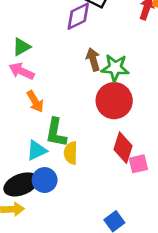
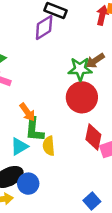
brown arrow: (93, 59) -> (95, 61), moved, turned -102
orange arrow: (35, 101) -> (27, 112), moved
blue circle: (45, 180) -> (28, 184), moved

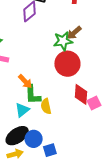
blue square: (92, 201) -> (50, 150), moved, turned 32

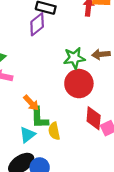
brown arrow: (74, 33) -> (101, 54), moved, turned 35

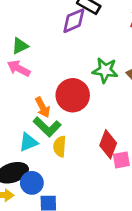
red circle: (79, 84) -> (73, 95), moved
green L-shape: (39, 118) -> (47, 127), turned -60

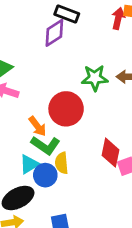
blue circle: (32, 183) -> (45, 175), moved

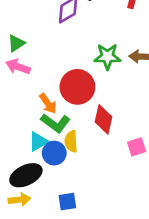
red diamond: (110, 153) -> (104, 119), moved

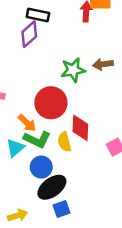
cyan triangle: (38, 141) -> (15, 148), moved
yellow semicircle: (71, 141) -> (64, 142), moved
black ellipse: (26, 175) -> (52, 187), moved

